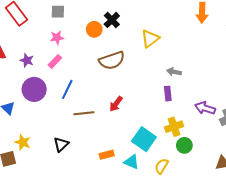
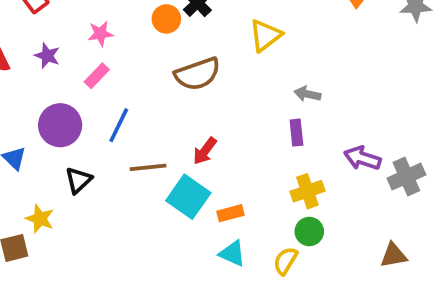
purple star: (27, 60) -> (47, 56), moved
cyan square: (144, 139) -> (188, 197), moved
black triangle: (61, 144) -> (78, 180), moved
green circle: (184, 145) -> (309, 231), moved
orange rectangle: (107, 155) -> (230, 213), moved

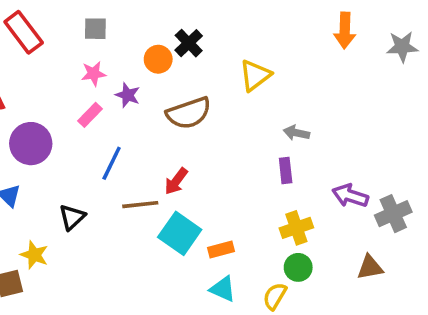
purple star: (47, 56) -> (128, 95), moved
purple circle: (60, 125) -> (31, 144), moved
red arrow: (205, 151) -> (176, 181), moved
brown triangle: (394, 255) -> (370, 267), moved

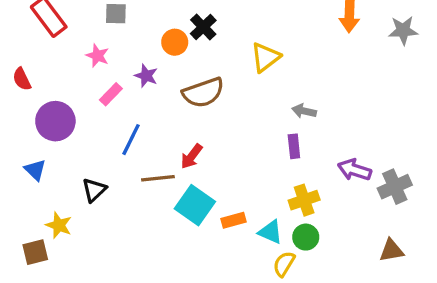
pink star: (94, 74) -> (97, 56), moved, turned 30
brown triangle: (370, 267) -> (391, 250), moved
cyan triangle: (223, 289) -> (270, 232), moved

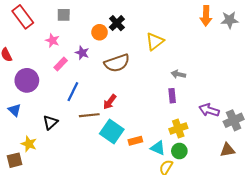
gray star: (403, 30) -> (230, 20), moved
brown triangle: (391, 250) -> (227, 150), moved

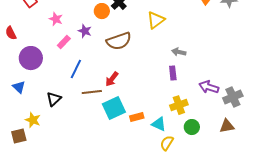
cyan square: (112, 132) -> (114, 108), turned 30
green circle: (179, 151) -> (192, 127), moved

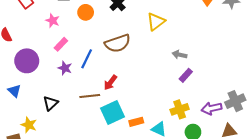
orange circle: (102, 11) -> (86, 12), moved
purple star: (85, 31) -> (65, 68), moved
blue line: (76, 69) -> (87, 59), moved
purple rectangle: (173, 73) -> (186, 75), moved, turned 48
purple arrow: (209, 87) -> (212, 108), moved, turned -30

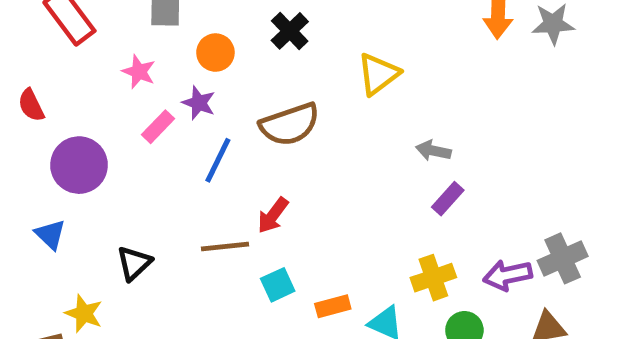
purple star: (65, 68) -> (199, 103), moved
cyan square: (112, 112) -> (278, 285), size x0.6

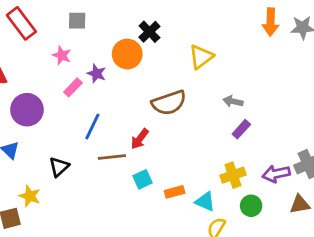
orange circle: (215, 53) -> (127, 54), moved, size x1.4
brown semicircle: (290, 124) -> (169, 103), moved
blue line: (218, 160) -> (92, 126), moved

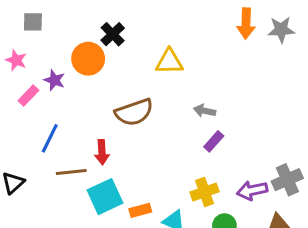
yellow triangle: (201, 57) -> (169, 62), turned 36
red arrow: (140, 139) -> (102, 152), turned -40
cyan square: (143, 179) -> (105, 197), size x1.6

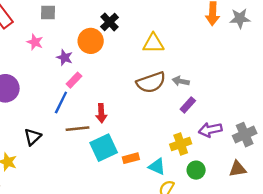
pink rectangle: (28, 95) -> (74, 80), moved
brown semicircle: (134, 112) -> (151, 82), moved
purple arrow: (252, 190) -> (210, 130), moved

